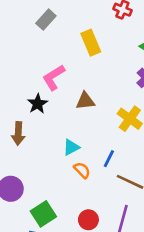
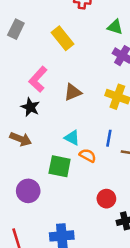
brown arrow: (18, 133) -> (21, 139), turned -55
cyan triangle: (71, 147) -> (72, 138), turned -49
green square: (43, 214) -> (60, 166), moved, turned -30

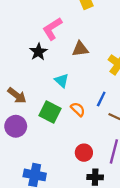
cyan triangle: (72, 138) -> (62, 80), moved
brown arrow: (21, 139) -> (17, 95), moved

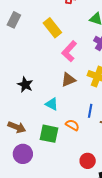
pink L-shape: (52, 29) -> (69, 51), moved
brown triangle: (80, 49) -> (68, 80), moved

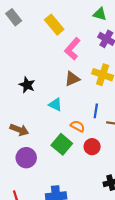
gray rectangle: (14, 20) -> (14, 17), turned -63
green square: (49, 134) -> (62, 144), moved, turned 30
red circle: (88, 161) -> (92, 147), moved

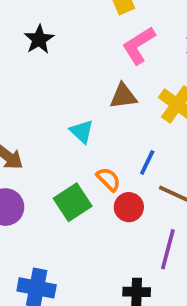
black star: (27, 85) -> (39, 39), moved
red circle: (92, 147) -> (129, 207), moved

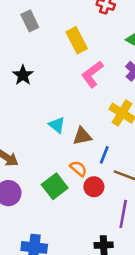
brown triangle: (123, 96) -> (82, 136), moved
cyan triangle: (82, 131) -> (57, 125), moved

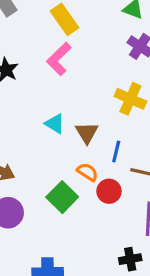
pink L-shape: (92, 74) -> (59, 59), moved
brown triangle: (82, 136) -> (87, 133), turned -42

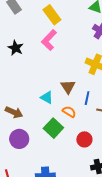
cyan triangle: (55, 124) -> (47, 97), moved
red circle: (109, 191) -> (84, 139), moved

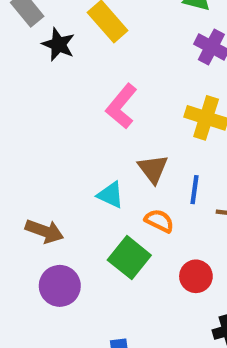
pink L-shape: (49, 40) -> (121, 106), moved
black star: (16, 48) -> (58, 44), moved

